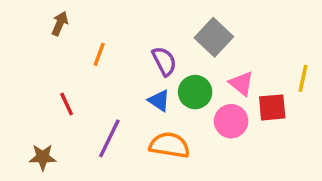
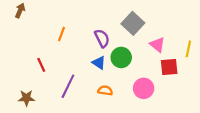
brown arrow: (60, 24) -> (20, 11), moved
pink triangle: (241, 83) -> (157, 45), moved
pink circle: (231, 121) -> (144, 88), moved
orange semicircle: (169, 145) -> (105, 90), size x0.6

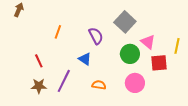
green circle: (121, 57) -> (130, 54), moved
blue triangle: (99, 63) -> (85, 59), moved
brown star: (26, 98) -> (39, 86), moved

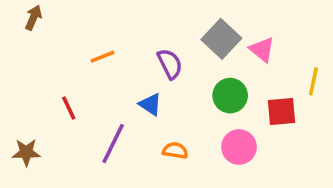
orange line: (58, 32) -> (103, 57), turned 48
pink triangle: (148, 42) -> (262, 50), moved
brown star: (39, 86) -> (26, 152), moved

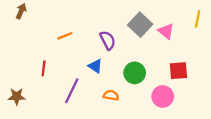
yellow line: (313, 81) -> (198, 19), moved
green circle: (230, 96) -> (135, 73), moved
red line: (69, 108) -> (44, 68), turned 32
pink circle: (239, 147) -> (163, 96), moved

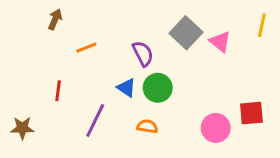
brown arrow: (21, 11) -> (55, 19), moved
red square: (178, 71) -> (251, 113), moved
green circle: (135, 73) -> (158, 88), moved

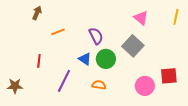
gray square: (186, 33) -> (133, 46), moved
pink triangle: (220, 42) -> (141, 18), moved

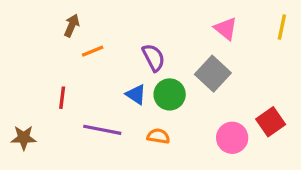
brown arrow: (37, 13) -> (72, 25), moved
red square: (169, 76) -> (271, 122), turned -30
purple line: (64, 81) -> (102, 130), turned 75

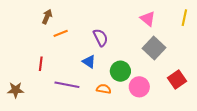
gray square: (213, 74) -> (154, 48), moved
green circle: (170, 94) -> (120, 71), moved
pink circle: (232, 138) -> (139, 87), moved

